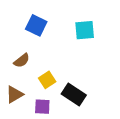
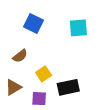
black rectangle: (74, 94) -> (68, 87), turned -45

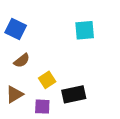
blue square: (33, 23) -> (16, 29), moved

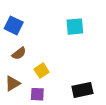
black rectangle: (74, 94) -> (82, 90), moved

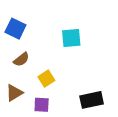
cyan square: (75, 27) -> (71, 38), moved

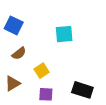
black rectangle: (92, 100) -> (82, 90), turned 30
purple square: (42, 105) -> (46, 94), moved

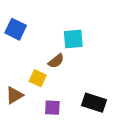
brown semicircle: (19, 53) -> (56, 61), moved
yellow square: (42, 71) -> (38, 78), moved, turned -32

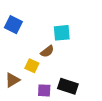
black rectangle: (94, 103) -> (68, 86), moved

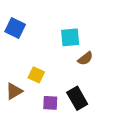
brown semicircle: (47, 51) -> (85, 58), moved
black rectangle: (68, 86) -> (77, 98), turned 42

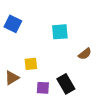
brown semicircle: (85, 58) -> (85, 54), moved
yellow square: (36, 75) -> (31, 64), turned -32

